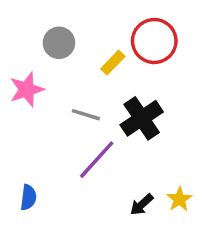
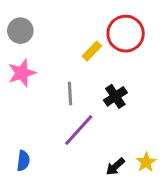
gray circle: (59, 43) -> (20, 31), moved
gray line: (86, 115) -> (70, 93), turned 70
black cross: (142, 118) -> (115, 96), size x0.7

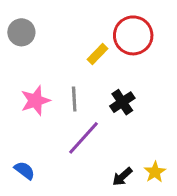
pink star: (22, 73) -> (35, 101), moved
blue semicircle: (23, 161) -> (25, 170), turned -60

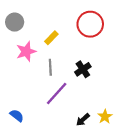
yellow rectangle: (97, 54) -> (51, 38), moved
pink star: (35, 101) -> (26, 51), moved

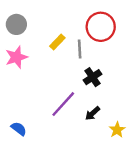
pink star: (26, 51) -> (16, 57), moved
gray line: (50, 67) -> (80, 49), moved
black arrow: (83, 120) -> (93, 113), moved

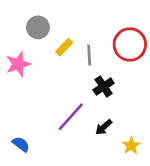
gray circle: (16, 24) -> (38, 27), moved
red circle: (101, 27) -> (130, 44), moved

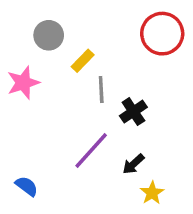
red circle: (130, 44) -> (162, 34), moved
gray line: (89, 55) -> (101, 89), moved
yellow star: (131, 146) -> (152, 193), moved

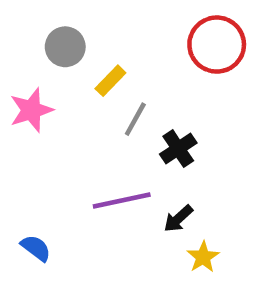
gray line: (101, 89) -> (135, 119), turned 32
purple line: (91, 151) -> (122, 201), turned 36

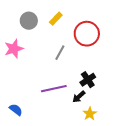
red circle: (217, 45) -> (87, 34), moved
yellow rectangle: (110, 81) -> (56, 19), moved
black cross: (178, 149) -> (88, 80), moved

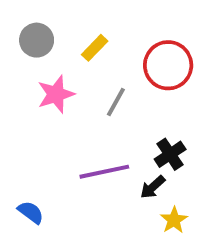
yellow rectangle: (56, 19) -> (95, 48), moved
gray circle: (29, 21) -> (37, 40), moved
pink star: (14, 49) -> (56, 94), moved

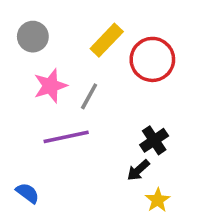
yellow rectangle: (95, 48) -> (107, 40), moved, size x1.4
gray line: (116, 102) -> (89, 96), moved
purple line: (104, 172) -> (66, 137), moved

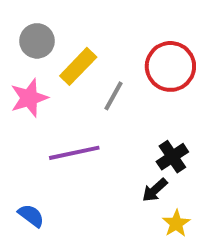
yellow rectangle: (107, 40) -> (78, 66), moved
pink star: (50, 86) -> (29, 98), moved
gray line: (89, 96) -> (114, 96), moved

